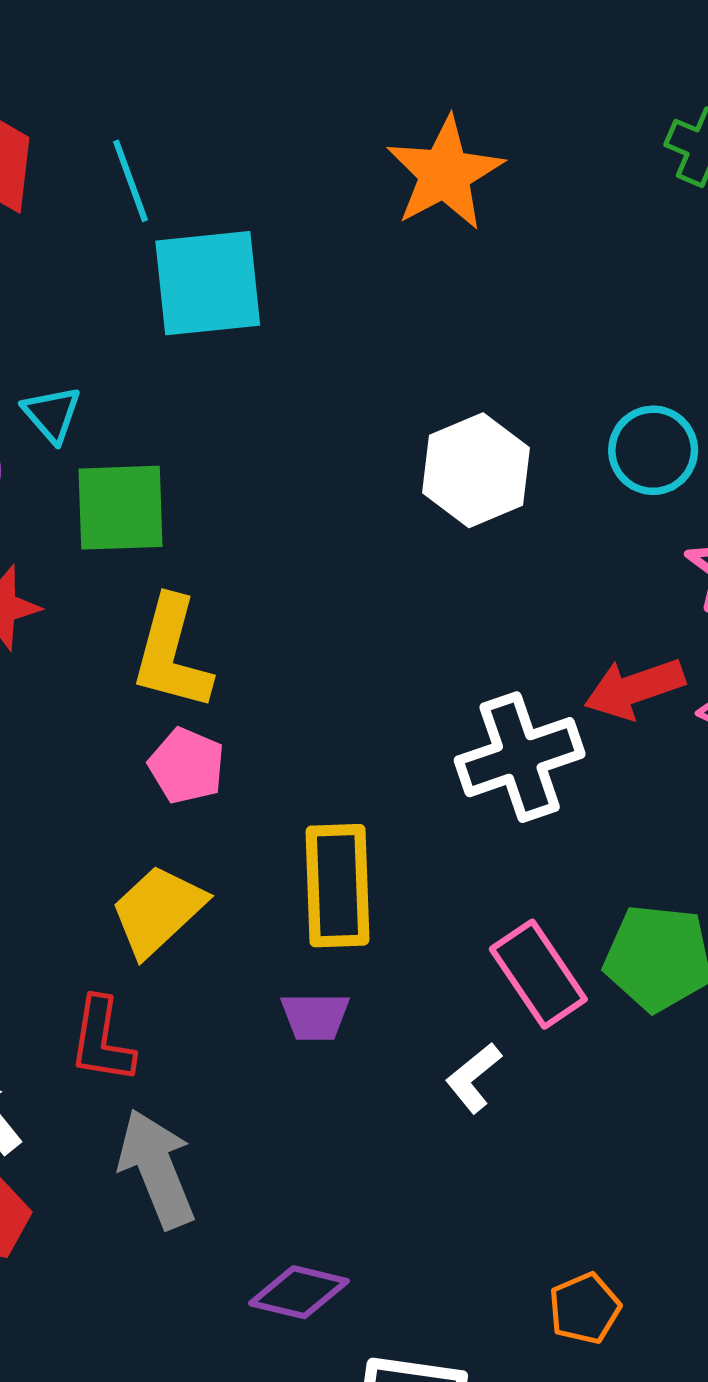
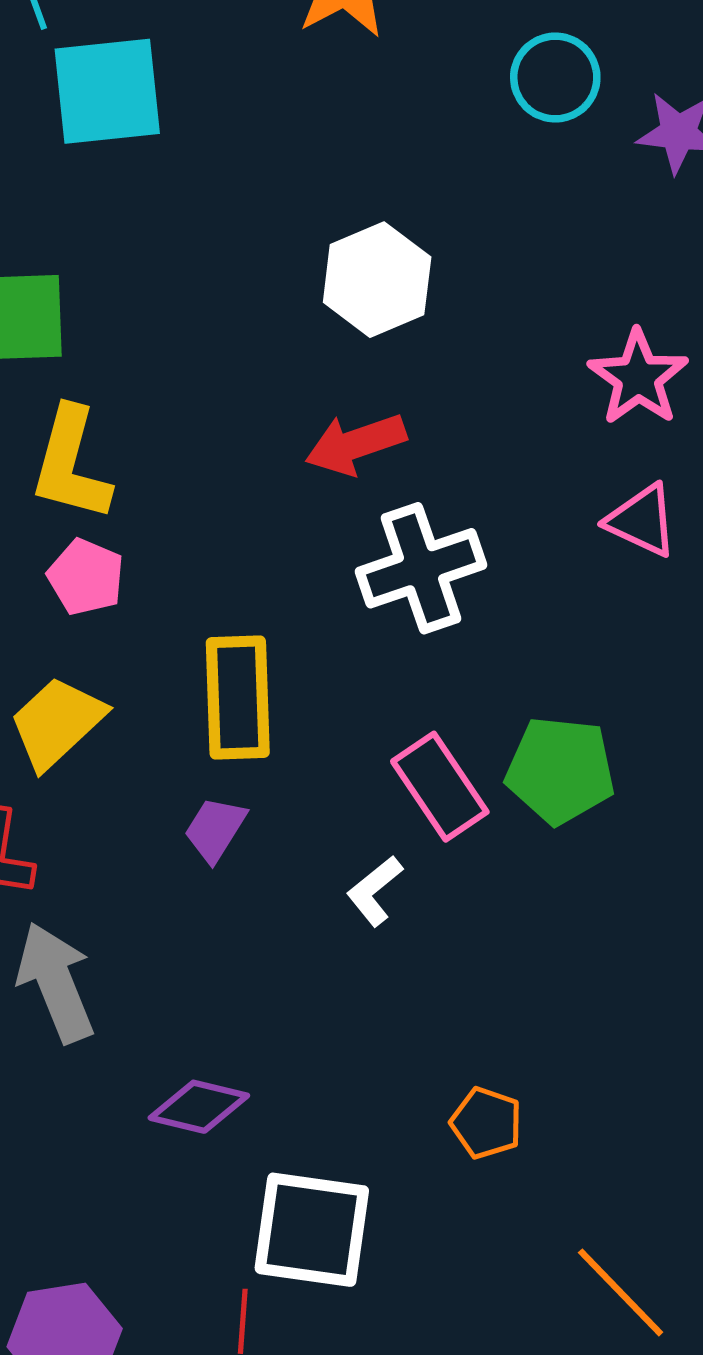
cyan circle: (653, 450) -> (555, 77), moved
red arrow: (634, 689) -> (356, 444), moved
purple trapezoid: (315, 1017) -> (215, 829), turned 122
orange pentagon: (585, 1308) -> (486, 1123), turned -30

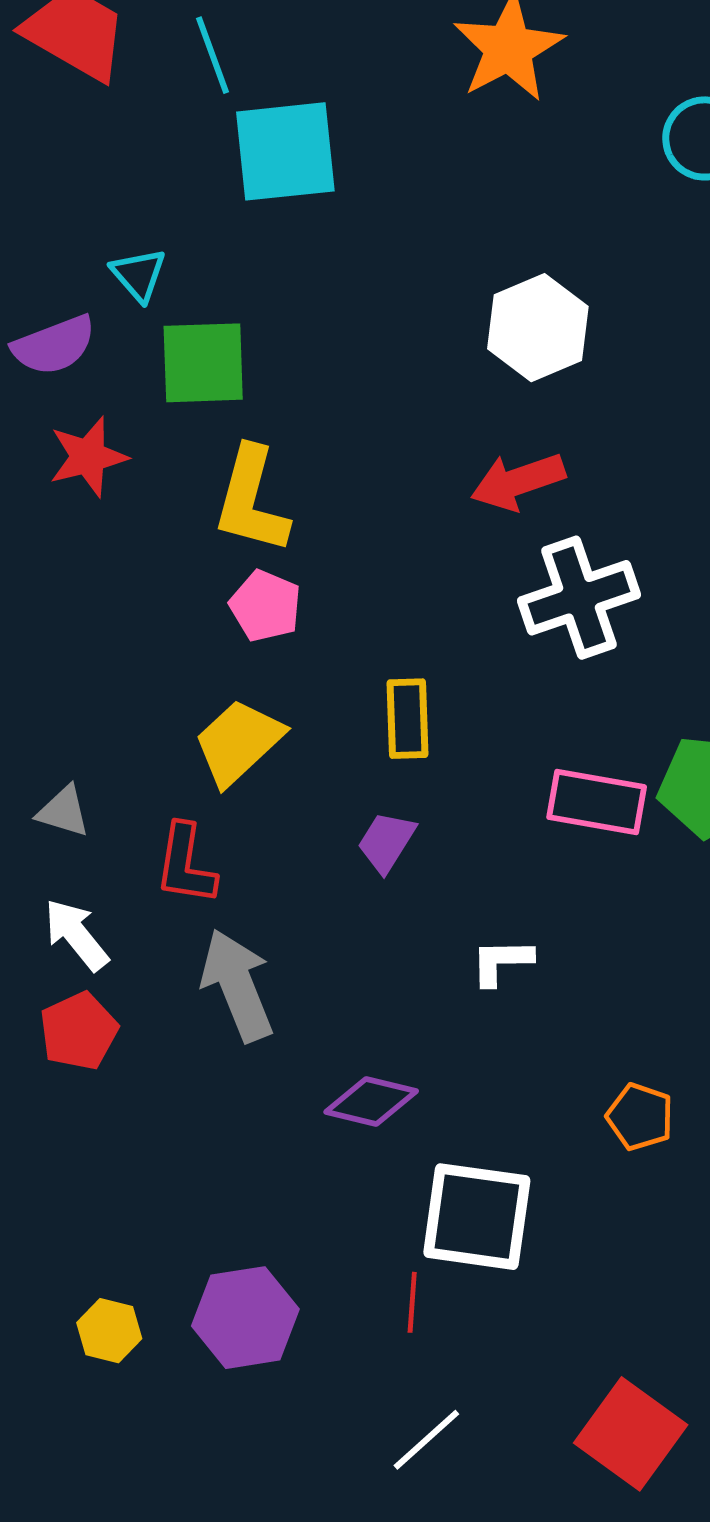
yellow rectangle: (238, 698) -> (408, 719), size x0.7
pink rectangle: (440, 787) -> (597, 802), turned -46
white L-shape: (375, 891) -> (501, 962), moved, turned 38

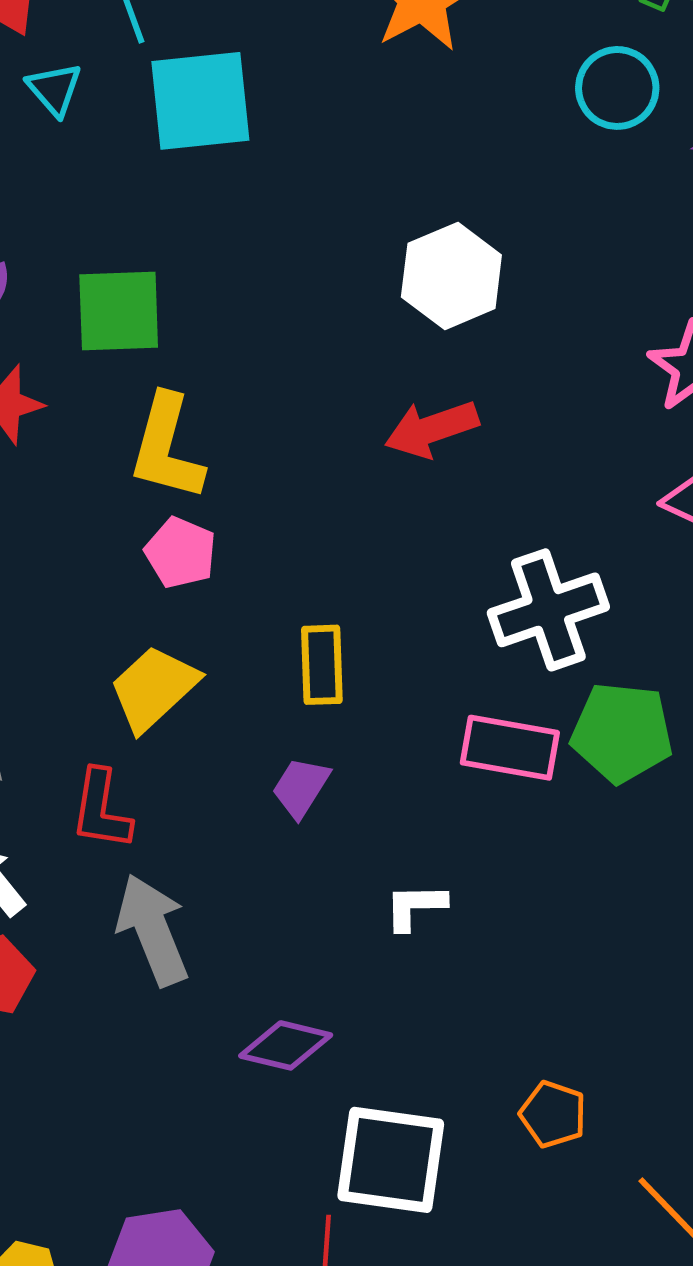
cyan triangle: (139, 275) -> (54, 89), moved
white cross: (579, 598) -> (548, 610), moved
orange pentagon: (640, 1117) -> (553, 1114), moved

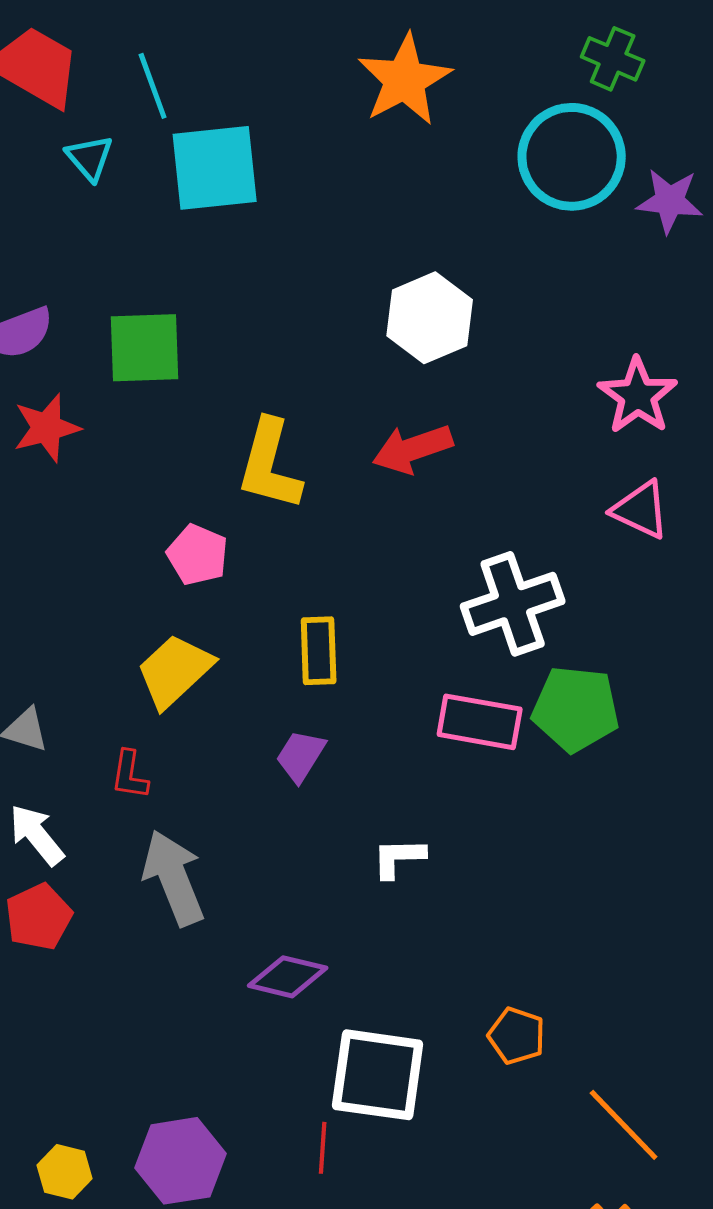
cyan circle: (617, 88) -> (572, 157), size x1.5
yellow L-shape: (167, 448) -> (270, 465), moved
red L-shape: (101, 810) -> (130, 775), size x0.7

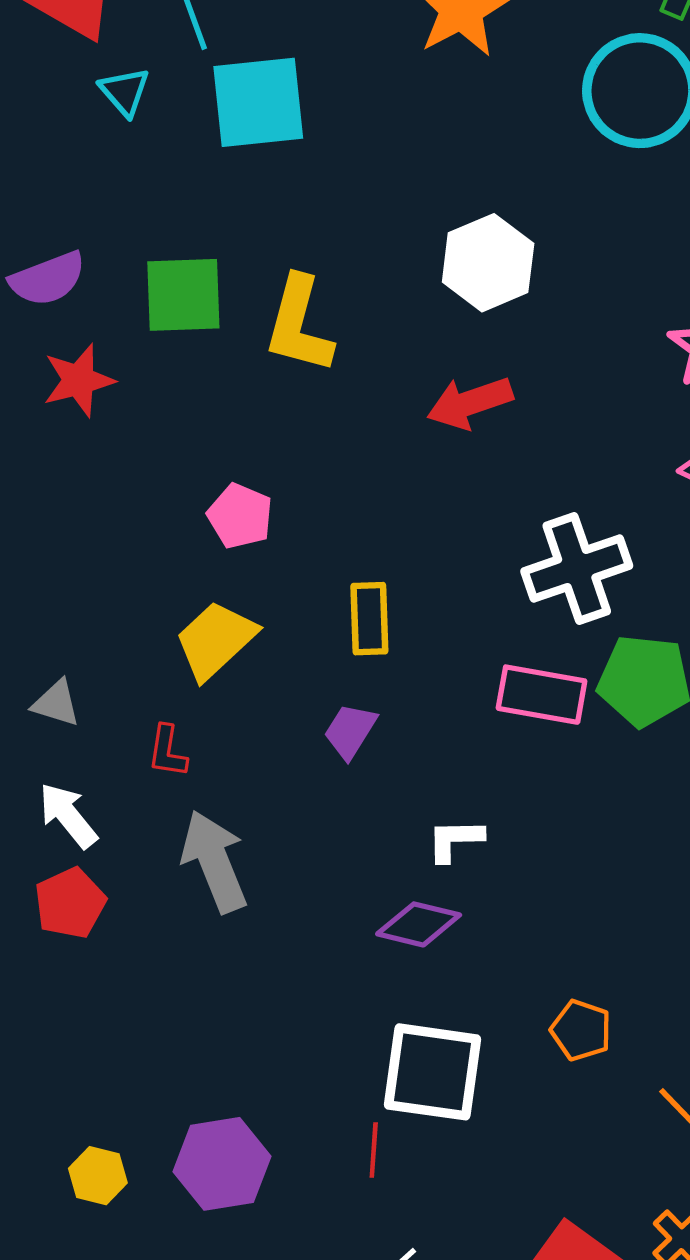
yellow L-shape: (270, 465) -> (299, 325), moved
purple diamond: (288, 977) -> (419, 924), moved

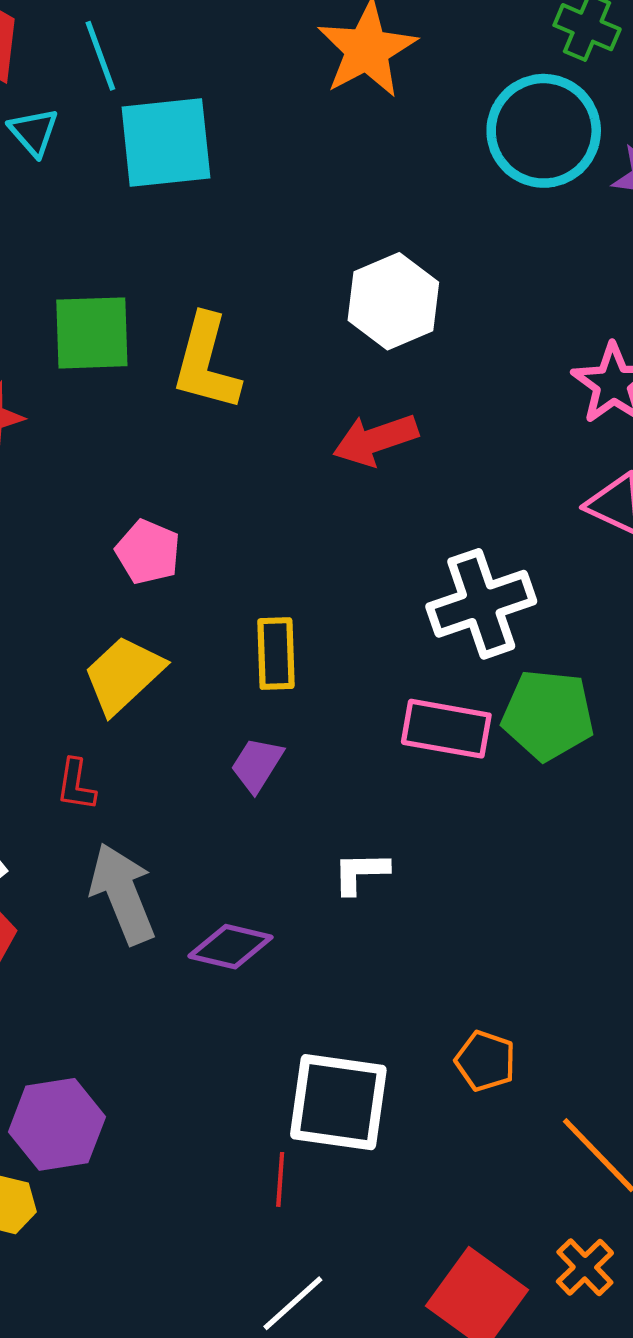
purple diamond: (419, 924) -> (230, 947), moved
purple hexagon: (222, 1164) -> (57, 1124), moved

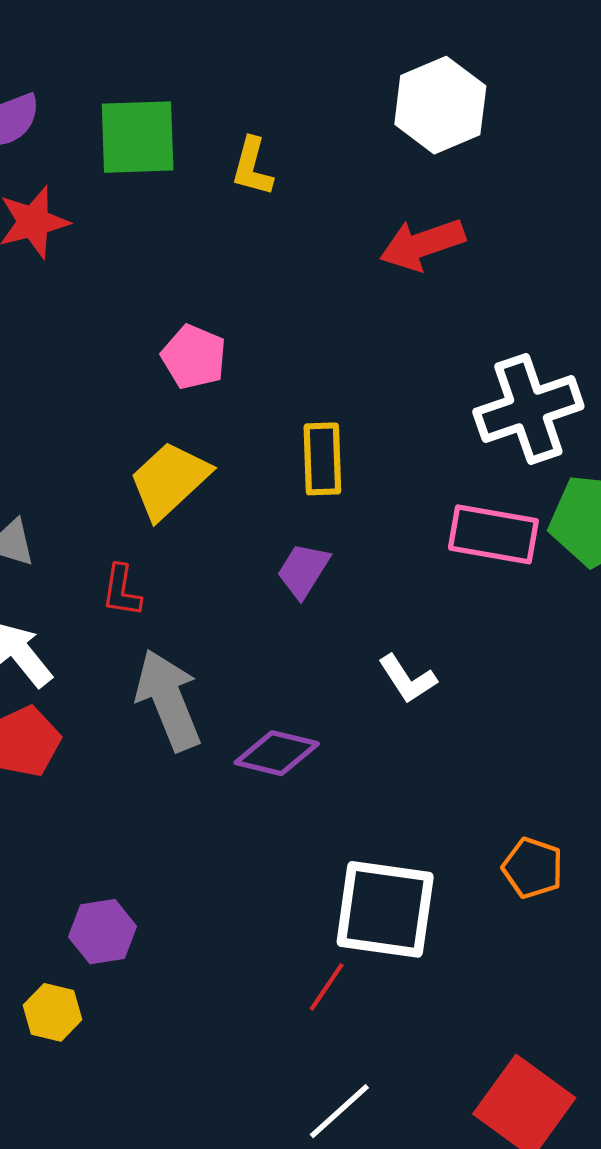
yellow L-shape: (206, 363) -> (252, 167), size x0.6
white L-shape: (361, 873) -> (407, 679), turned -122
purple hexagon: (57, 1124) -> (102, 932), size x0.7
red line: (280, 1179) -> (327, 987), turned 30

